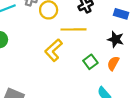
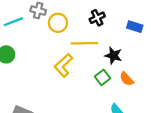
black star: (116, 39) -> (113, 56), moved
orange semicircle: (113, 63) -> (127, 79), turned -72

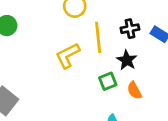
black cross: (97, 18) -> (130, 29), moved
yellow line: (84, 43) -> (98, 37), turned 70

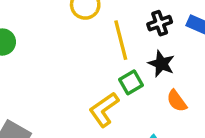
yellow L-shape: (68, 56) -> (104, 109), moved
green square: (108, 81) -> (131, 82), moved

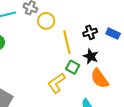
green square: (131, 82) -> (73, 67), turned -32
orange semicircle: (177, 101) -> (100, 78), size x1.5

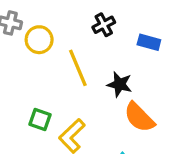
black cross: (90, 32) -> (104, 25), moved
green square: (73, 67) -> (40, 120), moved

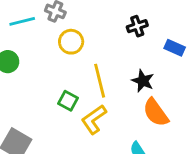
yellow circle: (39, 40) -> (71, 42), moved
yellow line: (78, 68) -> (100, 81), moved

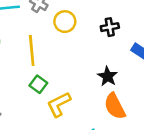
yellow circle: (71, 42) -> (65, 22), moved
yellow line: (100, 81) -> (32, 51), moved

